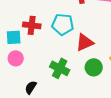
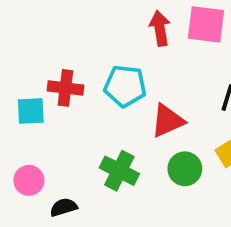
pink circle: (16, 58) -> (29, 180), moved
black semicircle: (31, 87) -> (64, 207), turned 40

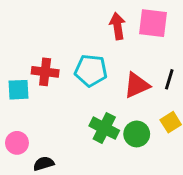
red triangle: (167, 121) -> (137, 85), moved
green cross: (119, 171) -> (104, 128), moved

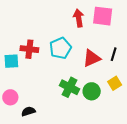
cyan pentagon: (91, 70) -> (60, 48), turned -30

